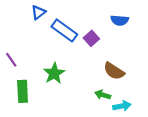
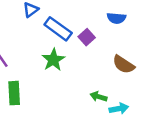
brown semicircle: (114, 71) -> (124, 64), moved
green star: (54, 73) -> (53, 60), moved

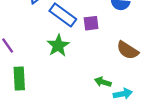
purple square: (87, 37) -> (91, 23), turned 35

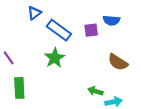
purple square: (91, 23) -> (91, 30), moved

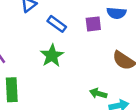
blue rectangle: (59, 30) -> (57, 24), size x0.7

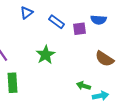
blue rectangle: (57, 24) -> (56, 22), moved

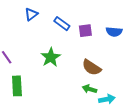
blue semicircle: (98, 20) -> (114, 32), moved
brown semicircle: (104, 59) -> (92, 67), moved

